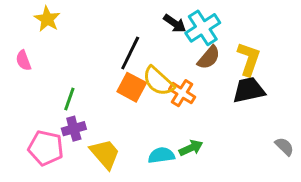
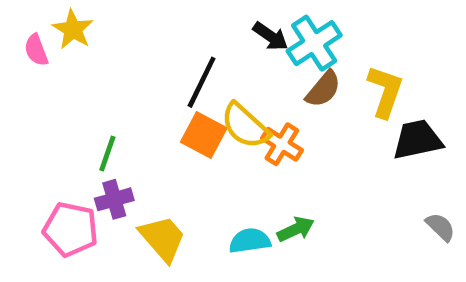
pink semicircle: (23, 60) -> (36, 50), moved
black trapezoid: (249, 90) -> (417, 140), moved

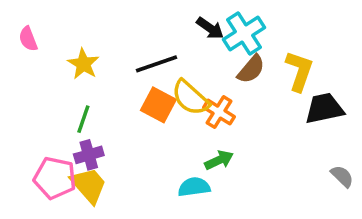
yellow star: (73, 29) -> (83, 64), moved
black line: (202, 82) -> (157, 64), turned 45
green arrow: (296, 229) -> (219, 160), moved
yellow trapezoid: (162, 238) -> (89, 185), moved

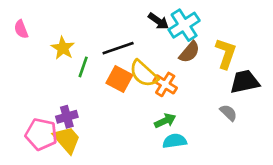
green line: (83, 119) -> (83, 67), moved
gray semicircle: (342, 176) -> (228, 113), moved
cyan semicircle: (194, 187) -> (175, 141), moved

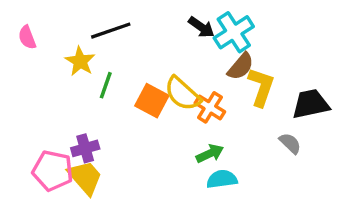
black line: (118, 48) -> (111, 31), moved
yellow L-shape: (226, 53) -> (261, 87), moved

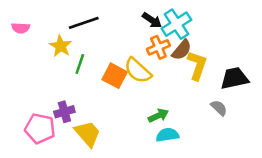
pink semicircle: (27, 37) -> (21, 28), turned -66
orange cross: (210, 107) -> (158, 47), moved, turned 35
yellow trapezoid: (85, 177) -> (88, 134), moved

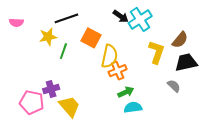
yellow star: (61, 46) -> (48, 37), turned 30
orange cross: (158, 47) -> (118, 71), moved
brown semicircle: (182, 50) -> (180, 40), moved
yellow semicircle: (138, 71) -> (109, 56), turned -120
orange square: (115, 76) -> (91, 38), moved

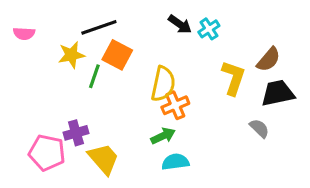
cyan cross: (140, 19) -> (209, 29), size x0.6
orange square: (91, 38) -> (117, 55), moved
green arrow: (126, 92) -> (163, 136), moved
cyan semicircle: (133, 107) -> (175, 162), moved

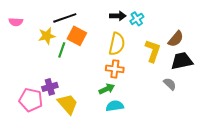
black arrow: (180, 24) -> (118, 16), turned -35
yellow semicircle: (163, 84) -> (117, 44), moved
orange cross: (175, 105) -> (115, 69), turned 30

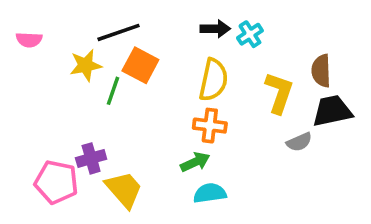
brown semicircle: (176, 39) -> (321, 71), turned 138
gray semicircle: (170, 84) -> (299, 142), moved, turned 112

